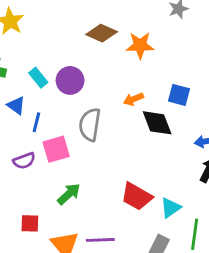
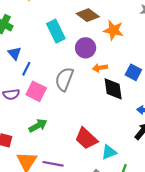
cyan rectangle: (38, 78) -> (56, 31), moved, size x1.5
purple circle: (70, 80) -> (86, 48), moved
pink square: (56, 149) -> (36, 91), turned 30

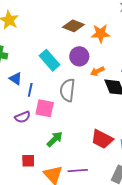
cyan rectangle: (56, 31) -> (50, 60), moved

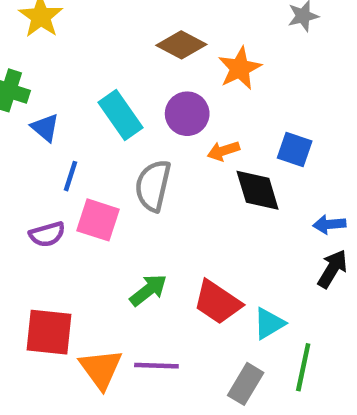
orange star: (101, 33) -> (240, 68), turned -30
blue triangle: (16, 79) -> (45, 128), moved
green arrow: (55, 139) -> (148, 290), moved
red square: (28, 161) -> (49, 332), size x1.6

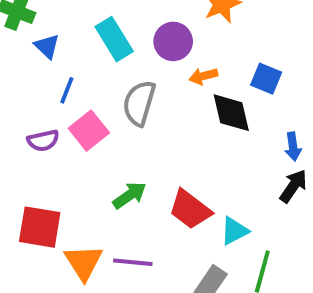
pink square: (98, 220) -> (89, 131), turned 30
blue arrow: (329, 224) -> (293, 147), turned -96

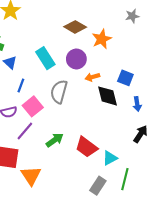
blue arrow: (293, 147) -> (137, 104), moved
purple line: (133, 262) -> (25, 131), moved, turned -54

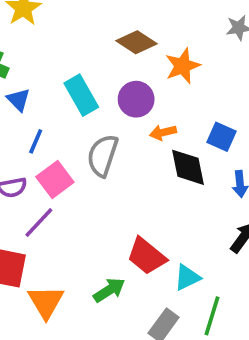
green arrow: (55, 140) -> (109, 290), moved

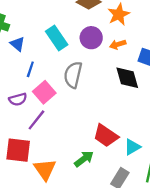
orange arrow: (163, 132) -> (118, 44), moved

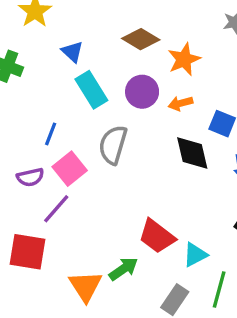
blue triangle: (17, 44) -> (72, 52), moved
orange triangle: (45, 169) -> (85, 286), moved

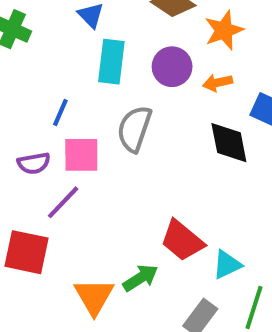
cyan rectangle: (91, 90) -> (111, 62), turned 36
pink square: (70, 169) -> (81, 155), turned 36

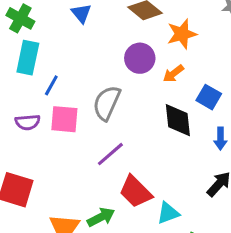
cyan rectangle: (111, 62) -> (28, 58), moved
orange arrow: (218, 83) -> (173, 74), turned -30
purple line: (63, 202) -> (110, 154), moved

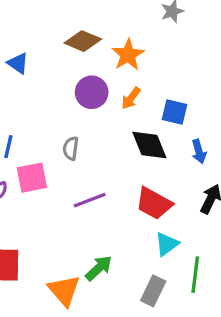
gray semicircle: (107, 103) -> (71, 148), size x0.6
purple line: (110, 154) -> (90, 200), turned 36
red trapezoid: (135, 192) -> (154, 203), moved

